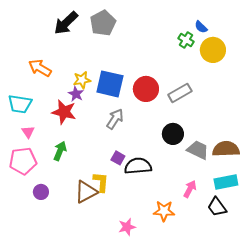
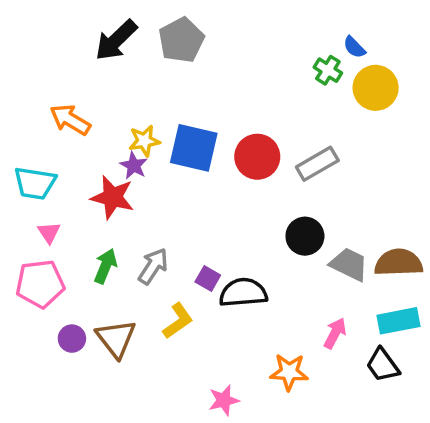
gray arrow: (115, 119) -> (153, 266), moved
yellow L-shape: (101, 182) -> (178, 321), turned 50
brown triangle: (86, 192) -> (116, 339), moved, turned -40

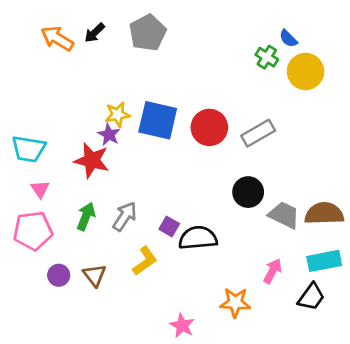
black arrow: (116, 40) -> (95, 33), size x0.6
orange arrow: (70, 120) -> (57, 38), moved
brown triangle: (116, 339) -> (95, 275), size x0.7
black trapezoid: (383, 365) -> (311, 297), turned -108
pink star: (224, 400) -> (182, 325), turned -30

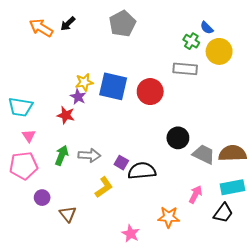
gray pentagon: (148, 33) -> (122, 24), moved
gray rectangle: (258, 133) -> (185, 69), moved, turned 35
red star: (92, 160) -> (66, 115), size x0.7
gray arrow: (125, 216) -> (89, 155), turned 60
brown triangle: (95, 275) -> (68, 214), moved

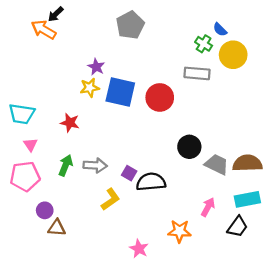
black arrow: (68, 24) -> (56, 14), moved
purple star: (78, 97) -> (96, 67), moved
brown triangle: (68, 214) -> (57, 228), moved, turned -48

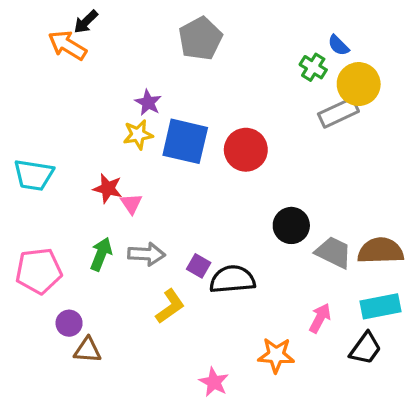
gray rectangle: (197, 73) -> (338, 113), moved, turned -30
pink triangle: (30, 145) -> (131, 204), moved

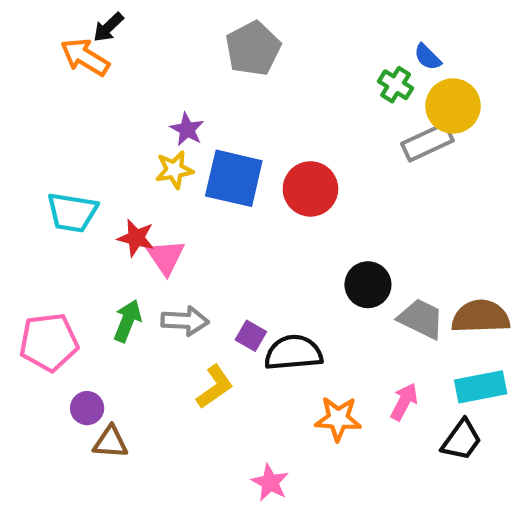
cyan trapezoid: (34, 175) -> (72, 212), moved
pink triangle: (131, 204) -> (166, 257), size x1.4
orange star: (276, 355) -> (338, 419), moved

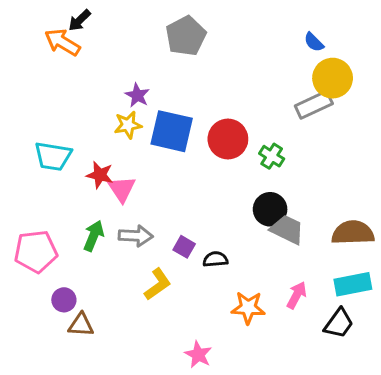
green cross: (396, 85) -> (272, 156), moved
gray trapezoid: (421, 319) -> (287, 230), moved
black semicircle: (293, 353) -> (215, 259), size x0.6

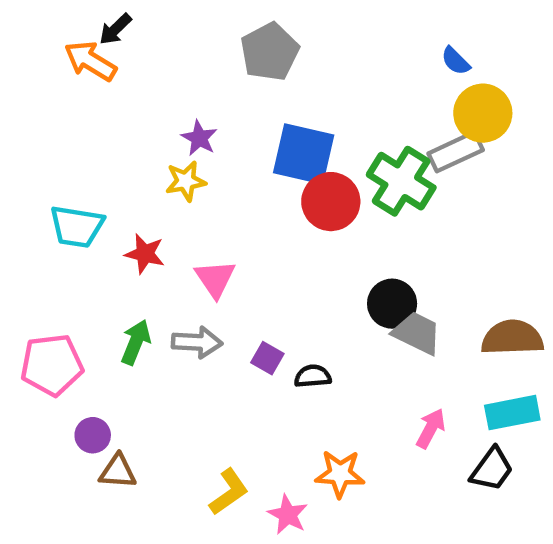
blue square: (172, 131) -> (304, 154), moved
green cross: (272, 156) -> (401, 181), moved, size x1.8
pink triangle: (122, 189) -> (215, 279), moved
yellow L-shape: (158, 284) -> (229, 492), moved
orange star: (248, 308) -> (340, 474), moved

